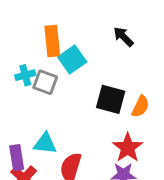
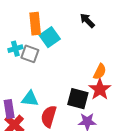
black square: (111, 99) -> (78, 99), moved
red star: (128, 148) -> (100, 89), moved

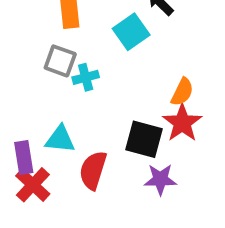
cyan square: (50, 37) -> (131, 32), moved
cyan cross: (15, 49) -> (86, 77), moved

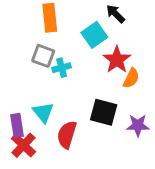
red star: (182, 123) -> (117, 60), moved
cyan triangle: (60, 139) -> (43, 112), turned 45
purple star: (160, 179) -> (138, 125), moved

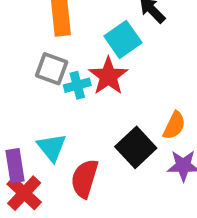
red star: (117, 60) -> (108, 76), moved
orange semicircle: (131, 78) -> (174, 125), moved
black square: (104, 112) -> (136, 147), turned 32

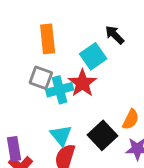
cyan cross: (77, 85) -> (60, 90), size x1.4
cyan triangle: (52, 147) -> (61, 135), moved

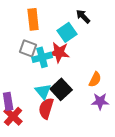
red star: (82, 83) -> (59, 52), turned -30
black square: (102, 135) -> (61, 89), moved

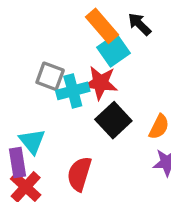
orange rectangle: (33, 19) -> (102, 26), moved, turned -35
black square: (61, 89) -> (113, 120), moved
cyan triangle: (43, 91) -> (32, 141), moved

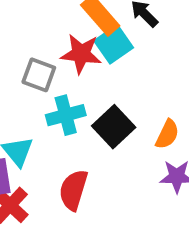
red star: (100, 83) -> (81, 54), moved
cyan cross: (73, 91) -> (66, 115), moved

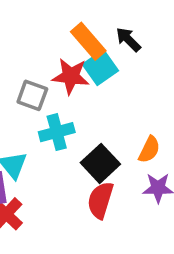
black square: (114, 127) -> (100, 163), moved
red semicircle: (73, 190) -> (100, 200), moved

